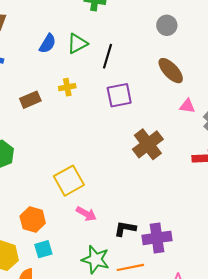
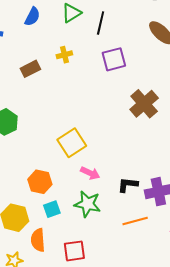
blue semicircle: (48, 44) -> (32, 17), moved
green star: (96, 260) -> (87, 204), moved

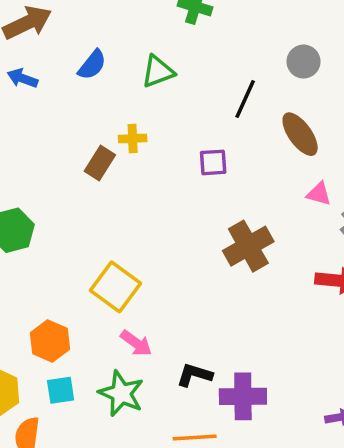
black line: (101, 23) -> (245, 99), moved
purple square: (114, 59) -> (213, 162), size x0.7
brown rectangle: (30, 69) -> (100, 163), moved, turned -42
yellow square: (72, 143) -> (115, 287), turned -32

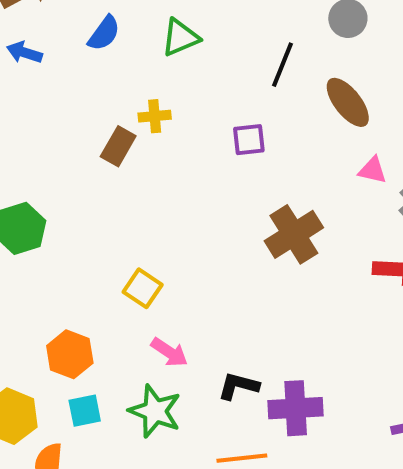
yellow square: (115, 287) -> (143, 288), size x0.7

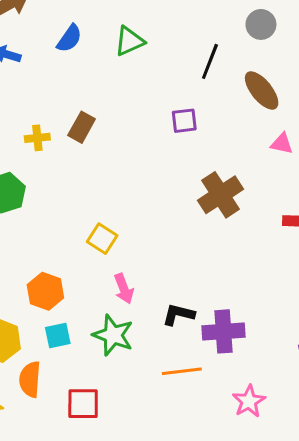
yellow cross: (155, 116) -> (37, 138), moved
pink arrow: (169, 352) -> (124, 289), turned 36

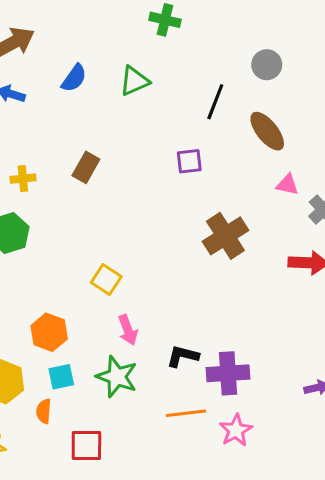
yellow cross: (37, 138) -> (23, 179), moved
orange semicircle: (30, 379) -> (44, 411), moved, size x0.7
pink star: (249, 401) -> (236, 430), moved

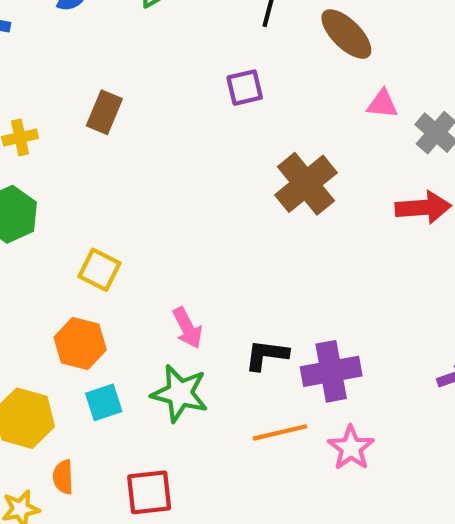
yellow square: (106, 280) -> (99, 270), moved
orange semicircle: (44, 411) -> (63, 477), moved

